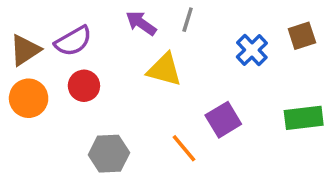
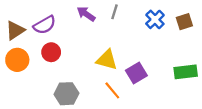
blue cross: (252, 50) -> (155, 19), moved
yellow triangle: (164, 70) -> (107, 60), moved

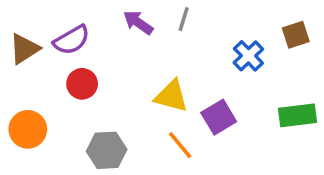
blue cross: (155, 19) -> (248, 56), moved
orange circle: (17, 60) -> (28, 129), moved

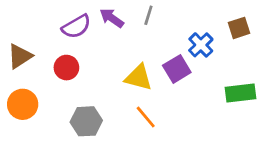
purple semicircle: (72, 40) -> (76, 27), moved
brown triangle: (24, 49) -> (20, 56), moved
purple square: (219, 117) -> (177, 69), moved

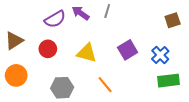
blue cross: (201, 45) -> (160, 55), moved
yellow triangle: (139, 77) -> (87, 53), moved
green rectangle: (240, 93) -> (168, 81), moved

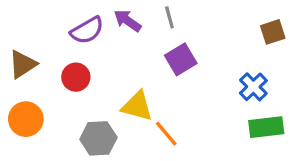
gray line: (107, 11) -> (169, 17), turned -32
purple square: (128, 50) -> (181, 59), moved
yellow triangle: (87, 53) -> (137, 106), moved

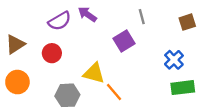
gray line: (169, 17) -> (142, 17), moved

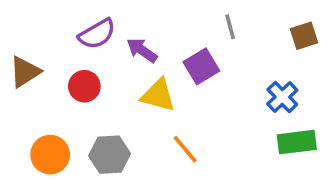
purple arrow: (87, 14) -> (142, 50), moved
yellow triangle: (94, 73) -> (158, 95), moved
orange circle: (17, 82) -> (50, 155), moved

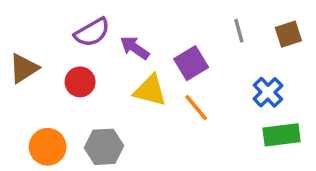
gray line: (230, 27) -> (239, 31), moved
orange line: (185, 149) -> (196, 108), moved

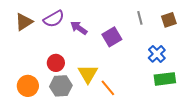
brown triangle: (24, 68) -> (24, 22), moved
red circle: (80, 82) -> (56, 63), moved
yellow triangle: (150, 90) -> (88, 74), moved, turned 45
orange line: (196, 108) -> (108, 88), moved

